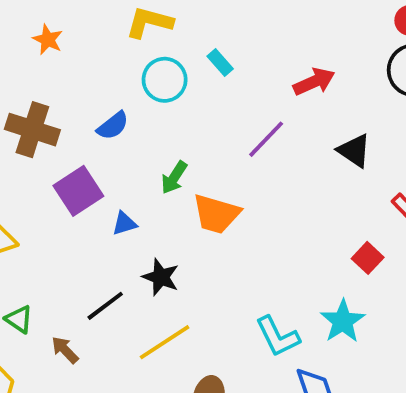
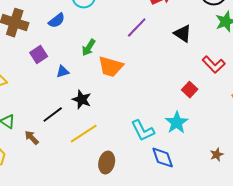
purple square: (78, 191) -> (39, 55), size x0.7

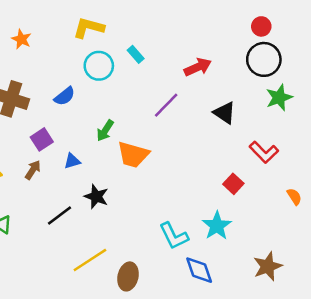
yellow line: (84, 134) -> (90, 260), moved
brown arrow: (32, 138) -> (33, 170), moved, turned 77
brown star: (217, 155) -> (268, 266), size x1.6

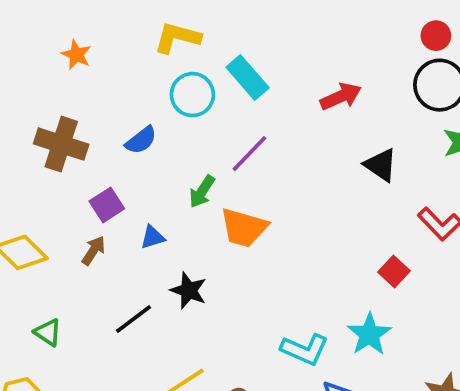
cyan rectangle: (136, 54) -> (248, 77), size x1.6
purple line: (166, 105) -> (249, 154), moved
cyan L-shape: (174, 236) -> (305, 349), turned -40

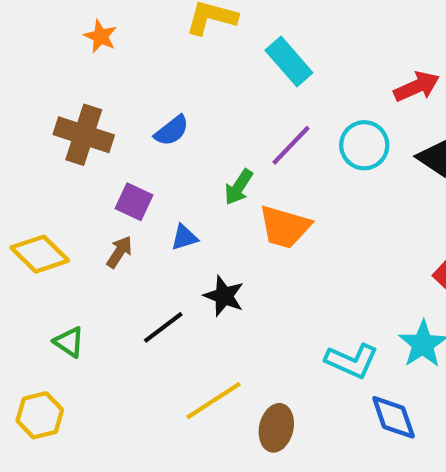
cyan circle: (192, 95) -> (364, 145), moved
red arrow: (341, 96) -> (417, 87), moved
purple square: (107, 205) -> (134, 202), turned -32

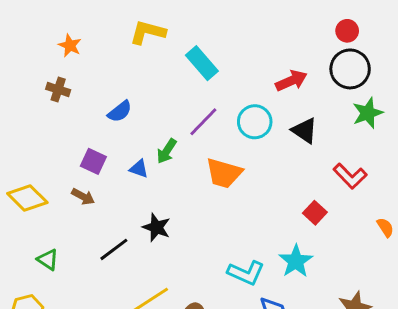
brown cross: (84, 135) -> (58, 89), moved, size x0.6
orange trapezoid: (285, 227) -> (224, 173), moved
blue triangle: (184, 237) -> (139, 169), moved, turned 36
brown arrow: (119, 252) -> (83, 197), turned 85

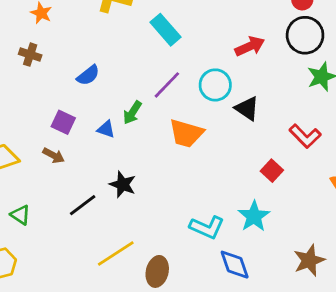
black triangle: (305, 131) -> (247, 108), moved

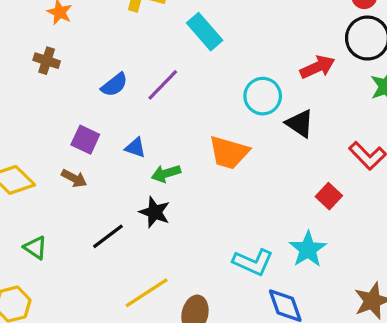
red arrow: (250, 46) -> (317, 67), moved
purple line: (167, 85) -> (163, 85), moved
green arrow: (132, 113) -> (166, 173), moved, turned 40

